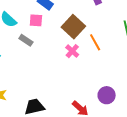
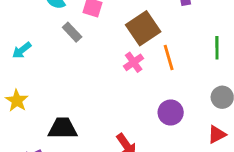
purple circle: (107, 95) -> (171, 112), moved

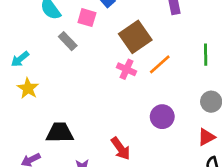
orange line: (169, 57) -> (160, 64), turned 65
pink cross: (134, 62) -> (127, 69), turned -30
yellow star: (17, 101) -> (28, 88), moved

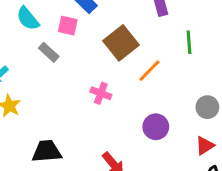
green line: (206, 55) -> (189, 42), moved
pink cross: (127, 69) -> (101, 93), moved

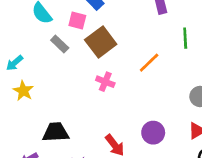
brown square: (121, 43) -> (101, 42), moved
purple circle: (156, 127) -> (153, 133), moved

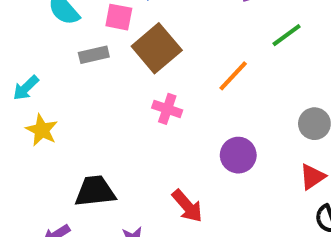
green line: (185, 38) -> (287, 35), turned 60
gray rectangle: (60, 44) -> (94, 55), turned -54
purple circle: (153, 133) -> (238, 155), moved

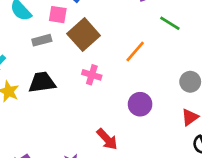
green line: (287, 35) -> (170, 23), turned 70
black trapezoid: (95, 191) -> (42, 82), moved

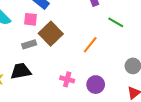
gray rectangle: (42, 40) -> (29, 44), moved
pink cross: (92, 75) -> (67, 79), moved

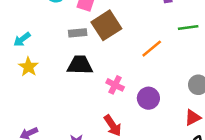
green line: (116, 22) -> (188, 28), turned -49
black trapezoid: (21, 71) -> (80, 65), moved

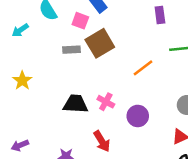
cyan arrow: (22, 39) -> (20, 30), moved
black trapezoid: (80, 65) -> (75, 104), moved

